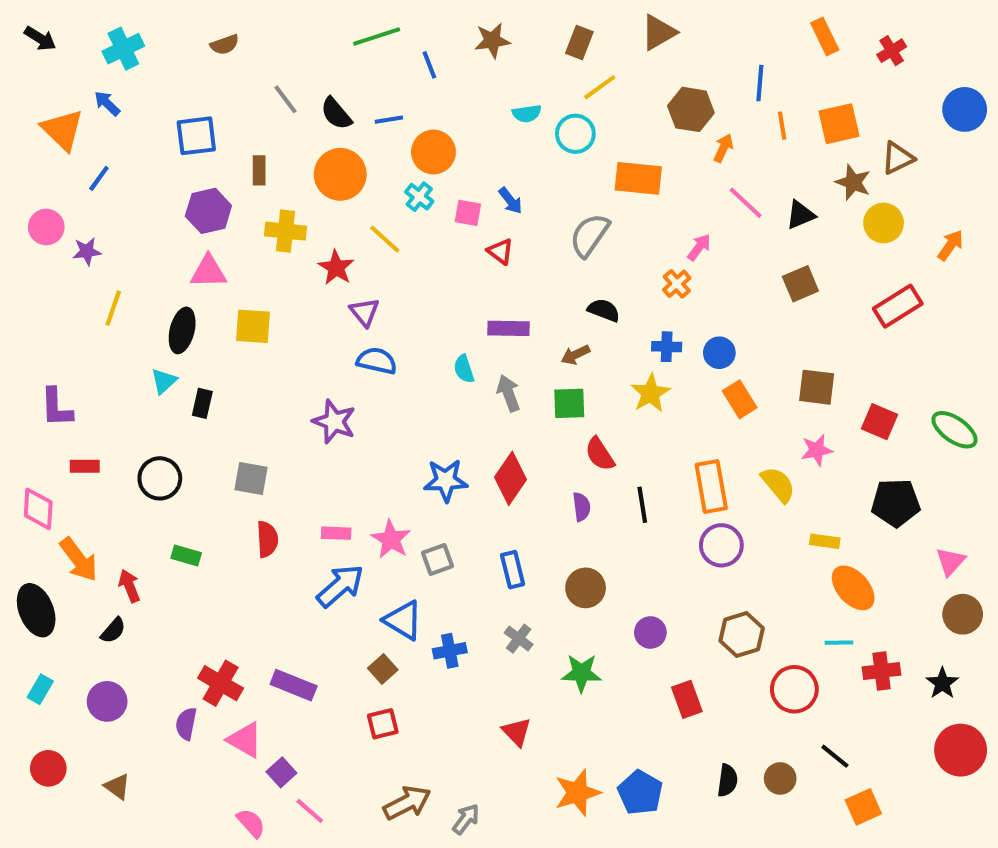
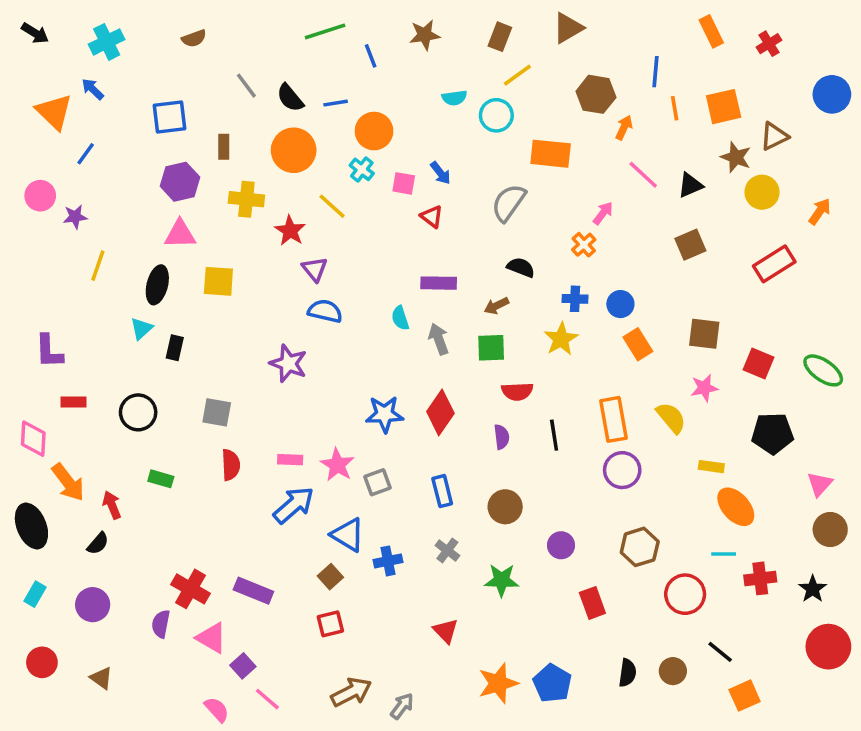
red semicircle: (600, 454) -> (517, 391), turned -60

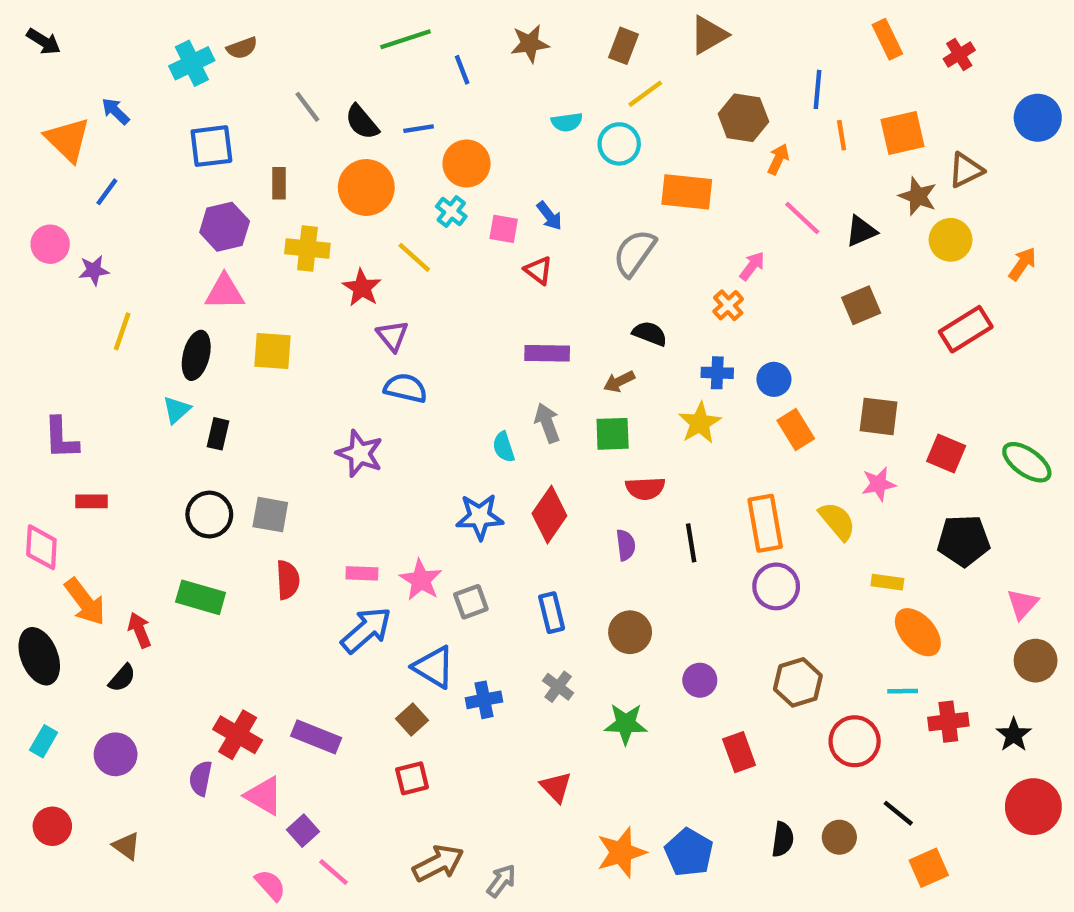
cyan cross: (107, 42) -> (192, 63), moved
cyan semicircle: (400, 318) -> (504, 447), moved
black circle: (138, 412) -> (209, 515), moved
green rectangle: (161, 479) -> (201, 597), size x1.5

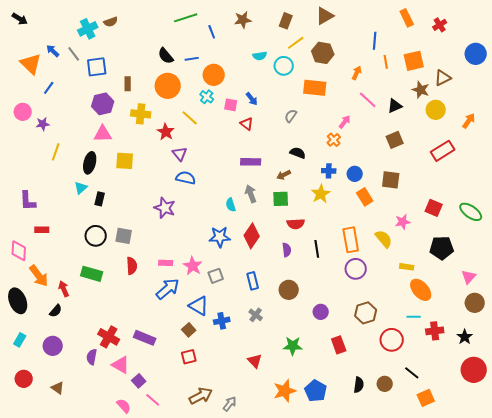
gray line: (307, 107) -> (74, 54), moved
brown hexagon: (743, 118) -> (323, 53), moved
gray semicircle: (634, 253) -> (291, 116), size x0.6
brown square: (879, 416) -> (391, 180), moved
green star: (626, 724) -> (293, 346), moved

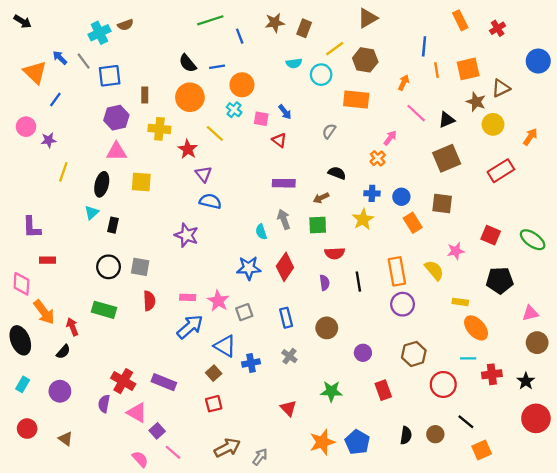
brown rectangle: (286, 21) -> (304, 28), moved
brown square: (395, 140) -> (447, 158), size x1.4
pink triangle: (469, 277) -> (530, 313), turned 35

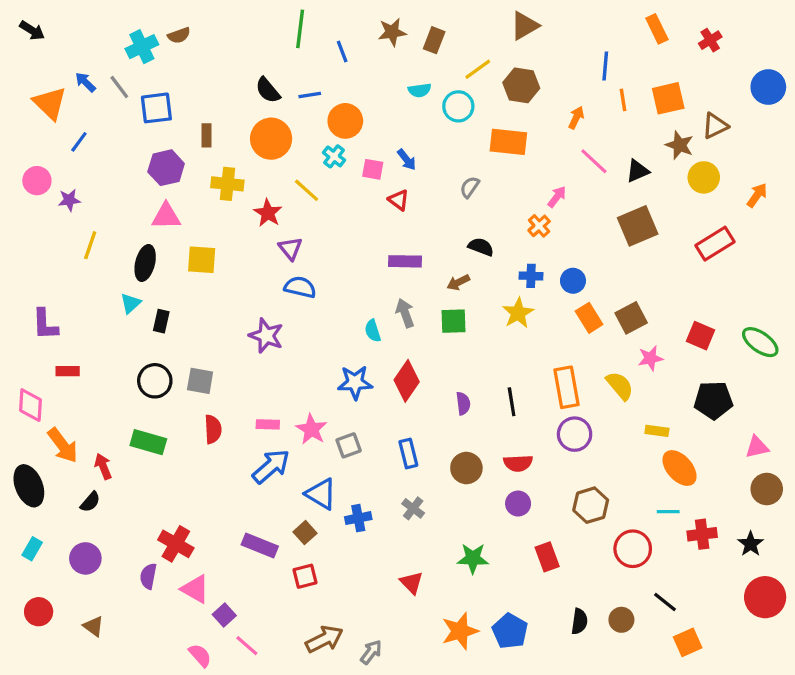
green line: (210, 20) -> (300, 29), turned -65
brown square: (442, 204) -> (631, 318), moved, turned -35
red semicircle: (335, 253) -> (518, 463), moved
purple rectangle: (164, 382) -> (260, 546), moved

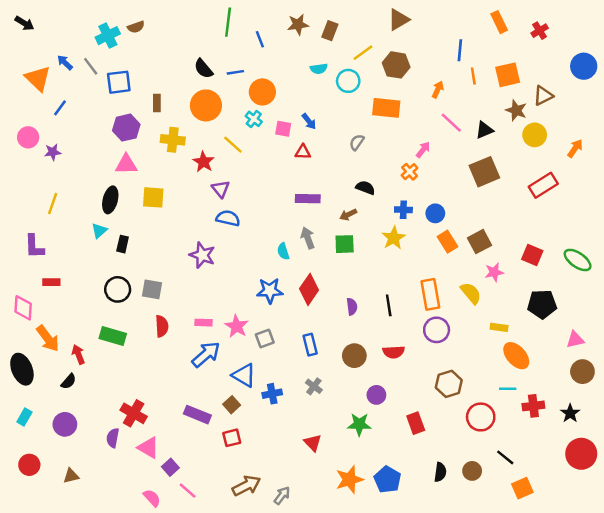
red triangle: (399, 200) -> (303, 152), turned -35
yellow line: (90, 245) -> (53, 204), moved
purple circle: (518, 504) -> (376, 395), moved
brown triangle: (93, 626) -> (71, 476), turned -49

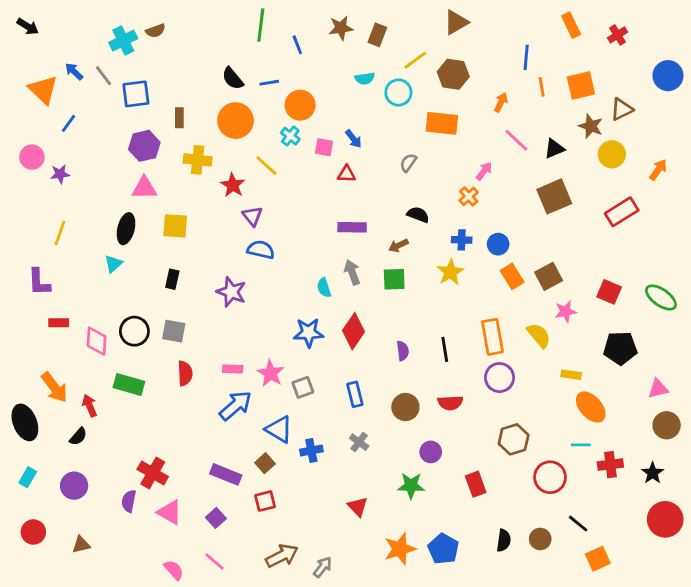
black rectangle: (123, 244) -> (172, 279), moved
pink diamond: (23, 308) -> (97, 341), moved
purple square: (170, 467) -> (216, 518), moved

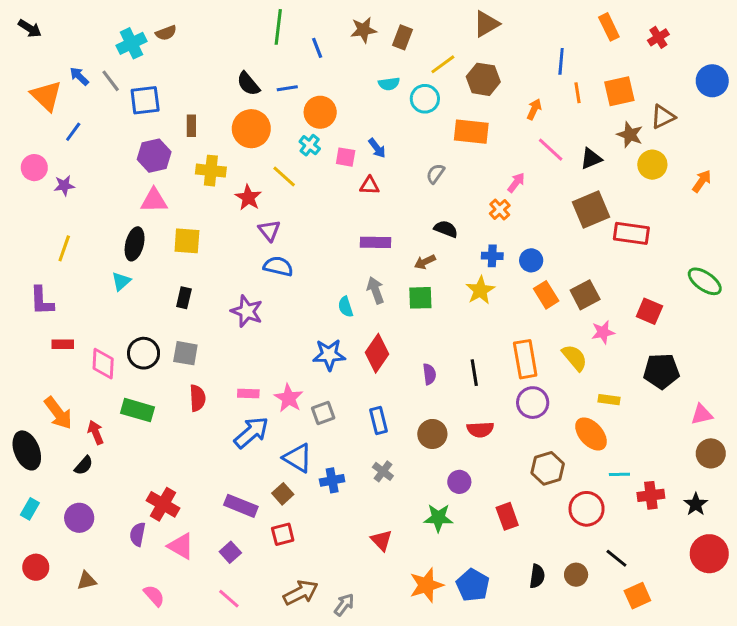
red rectangle: (622, 212) -> (631, 233), moved, turned 40
green ellipse: (661, 297) -> (705, 281), moved
orange ellipse: (591, 407) -> (591, 434), moved
pink semicircle: (174, 570) -> (154, 596), moved

